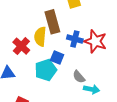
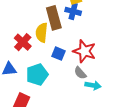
blue cross: (75, 39) -> (73, 11), moved
red star: (95, 41) -> (84, 51), moved
cyan pentagon: (46, 70) -> (37, 75), moved

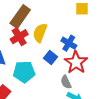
blue cross: (73, 11) -> (69, 43), moved
brown rectangle: (54, 18) -> (20, 17), moved, turned 35

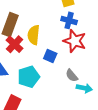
blue cross: (69, 43) -> (69, 20), moved
red star: (76, 62) -> (75, 41), moved

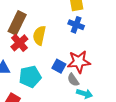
red star: (75, 41) -> (79, 62), moved, turned -30
blue square: (50, 56) -> (59, 66), moved

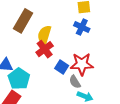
red cross: (19, 43) -> (45, 49), moved
cyan pentagon: (30, 77) -> (19, 79), moved, turned -30

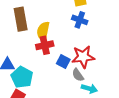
brown rectangle: (23, 21) -> (21, 19), turned -35
red cross: (45, 49) -> (45, 45), turned 30

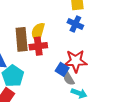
brown rectangle: (21, 19) -> (22, 39), moved
blue square: (63, 62) -> (62, 69), moved

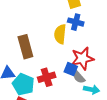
yellow semicircle: (38, 32) -> (60, 34), moved
red cross: (38, 46) -> (47, 77), moved

